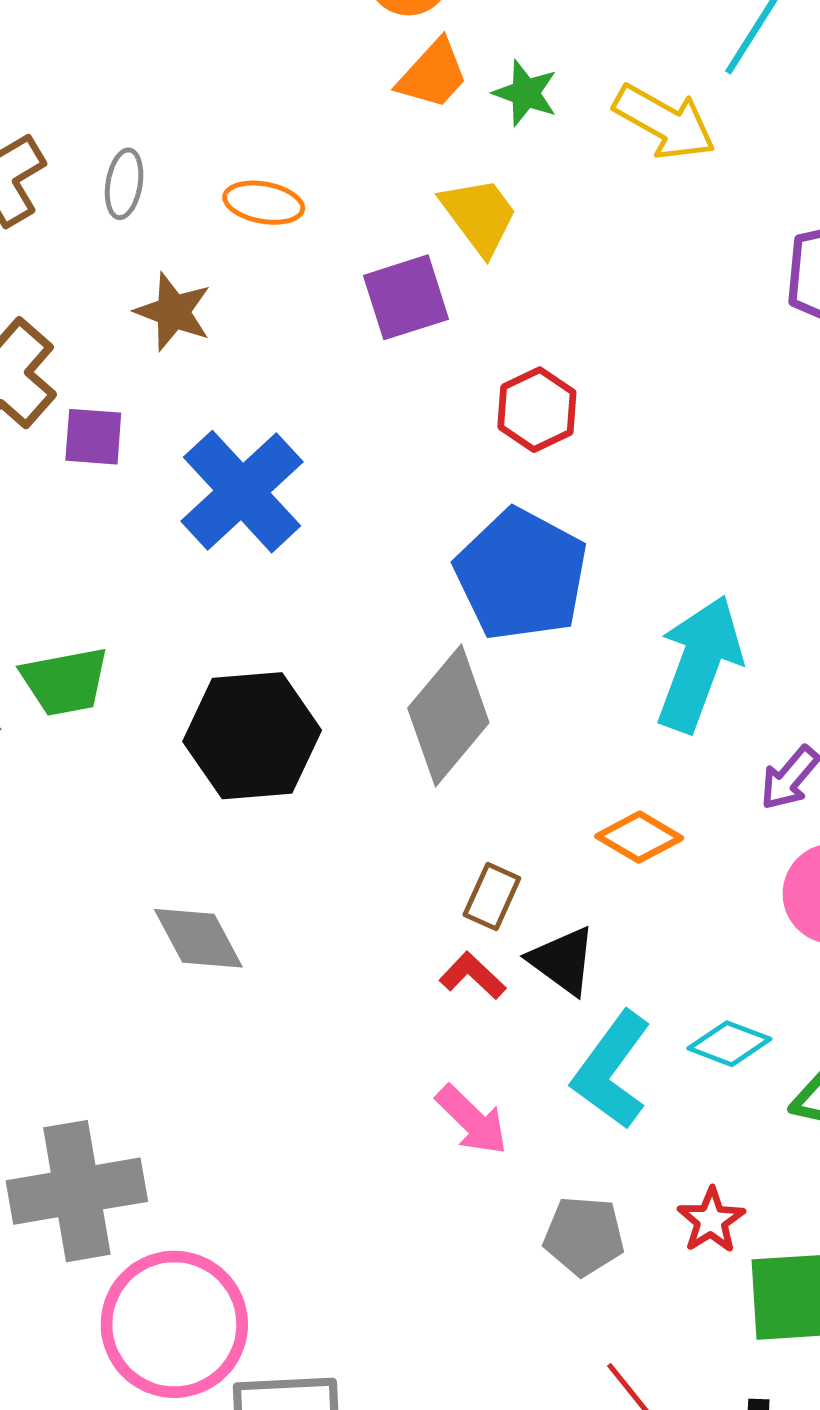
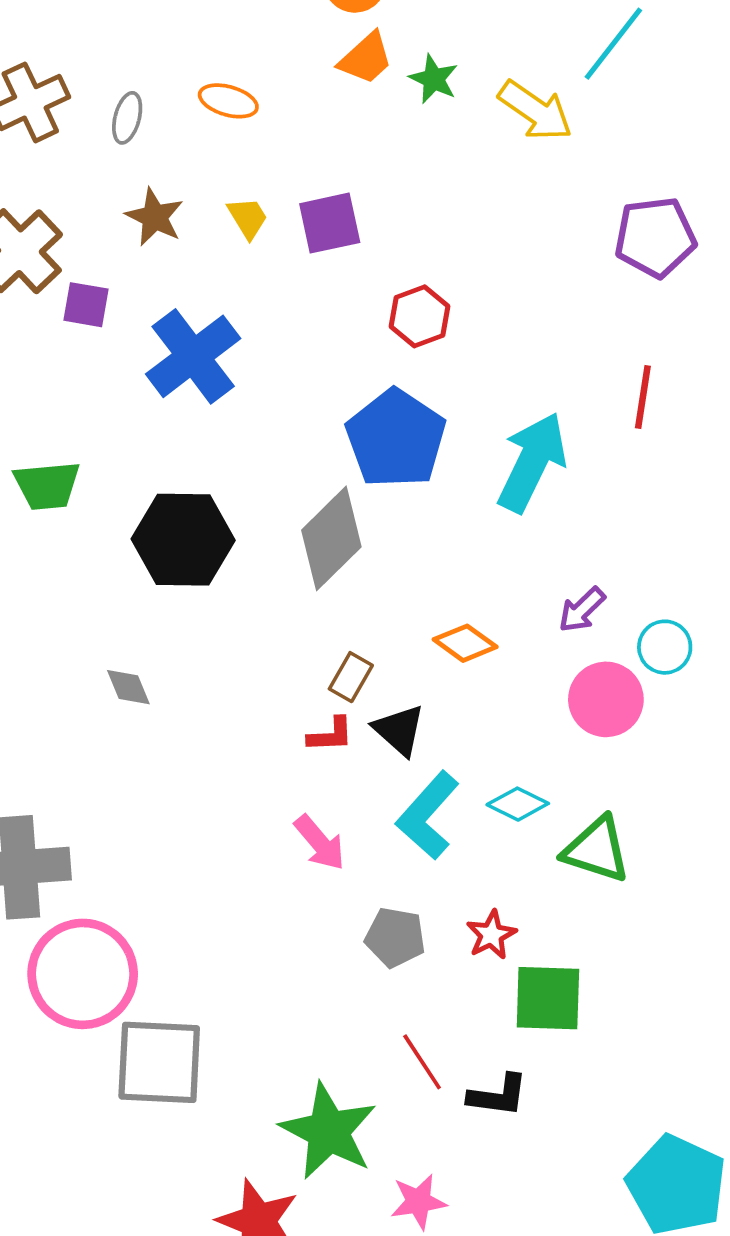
orange ellipse: (264, 203) -> (228, 101), moved
yellow trapezoid: (479, 216) -> (248, 218), moved, size x0.7
cyan arrow: (699, 664) -> (532, 462), moved
gray diamond: (198, 938) -> (128, 687), size x0.7
red L-shape: (473, 976) -> (331, 735), turned 129

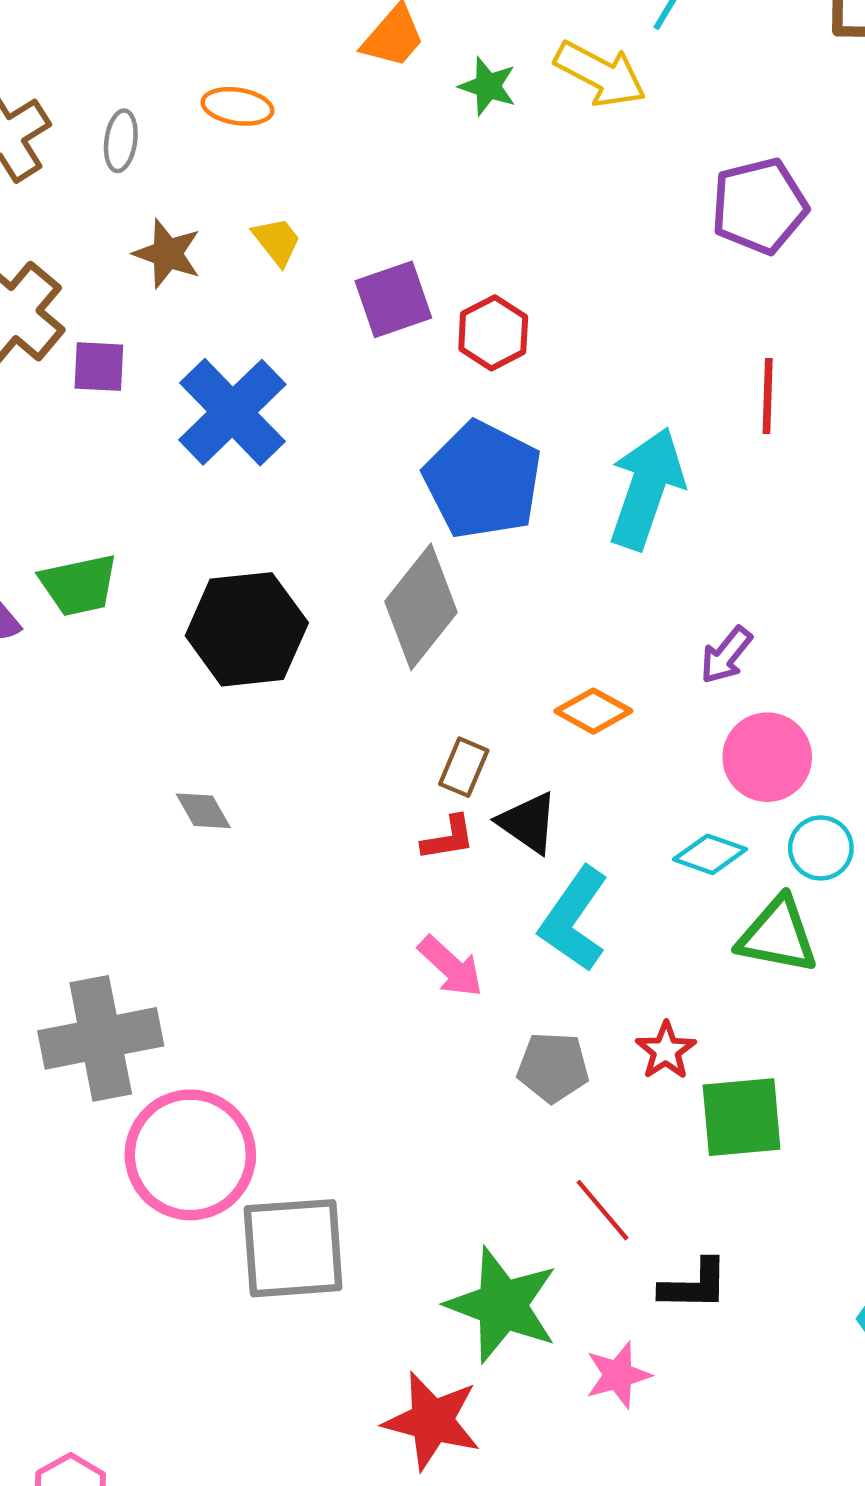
green star: (434, 79) -> (488, 86), moved
purple square: (330, 223) -> (393, 299), moved
cyan circle: (665, 647) -> (821, 848), moved
cyan diamond: (518, 804) -> (710, 854), moved
black L-shape: (498, 1095) -> (694, 1285), moved

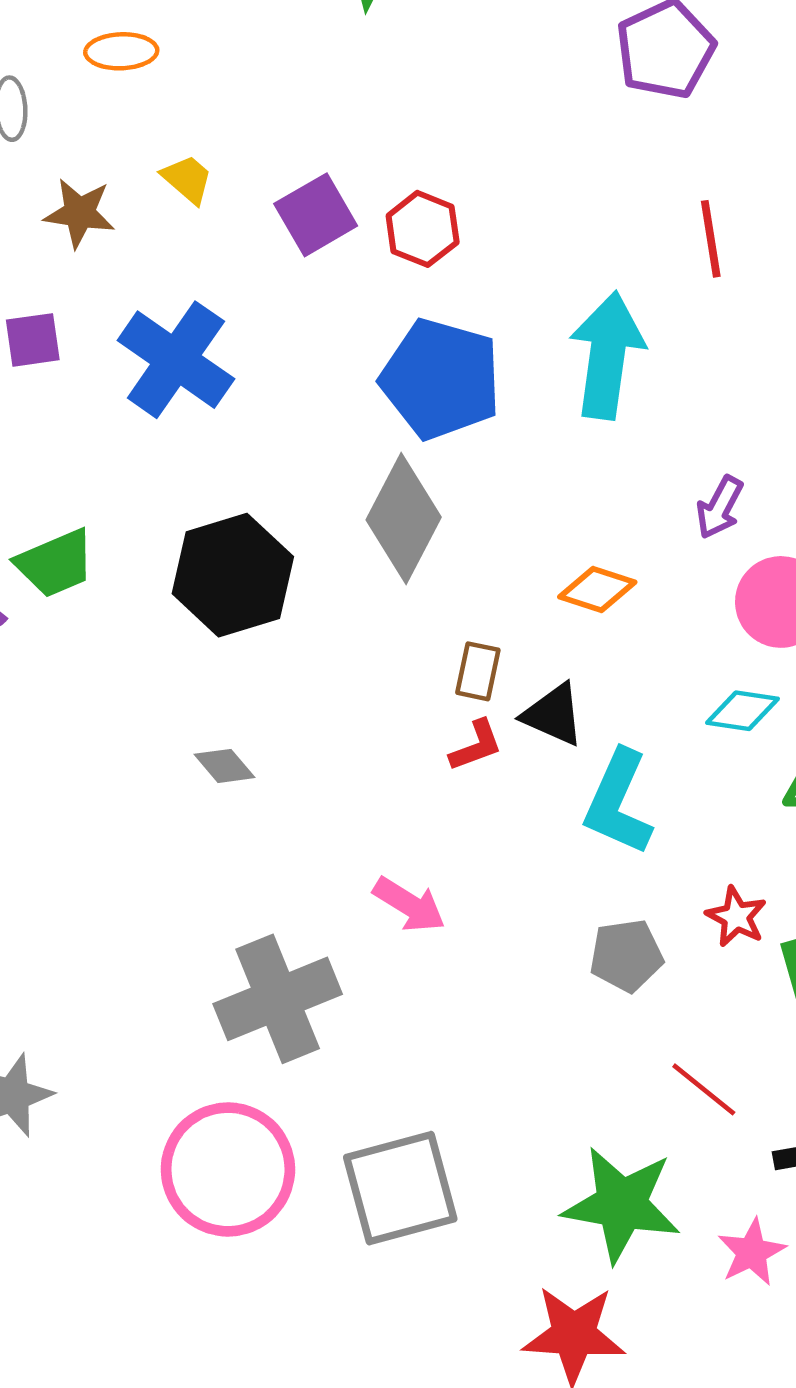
pink arrow: (451, 967) -> (409, 905), moved
gray cross: (101, 1038) -> (278, 999), moved
pink circle: (190, 1155) -> (228, 1169), moved

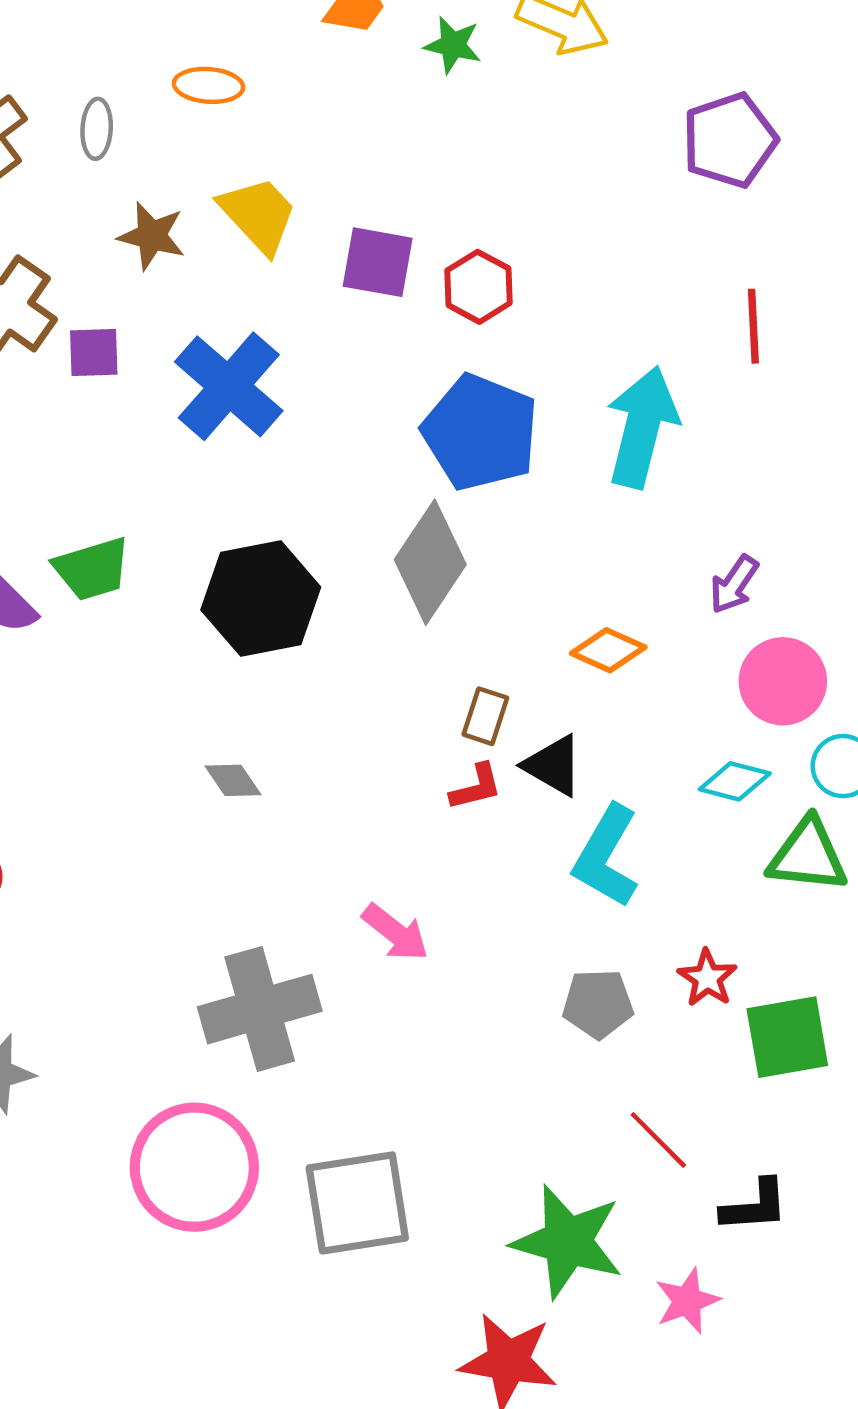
yellow trapezoid: (187, 179) -> (258, 215), size x1.6
purple square: (316, 215) -> (378, 262), turned 34

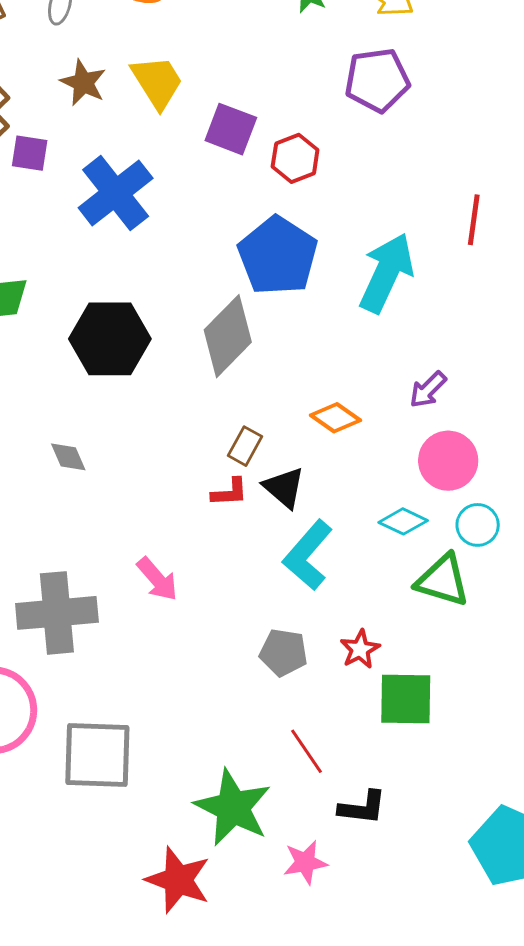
purple pentagon: (730, 140) -> (377, 80), moved

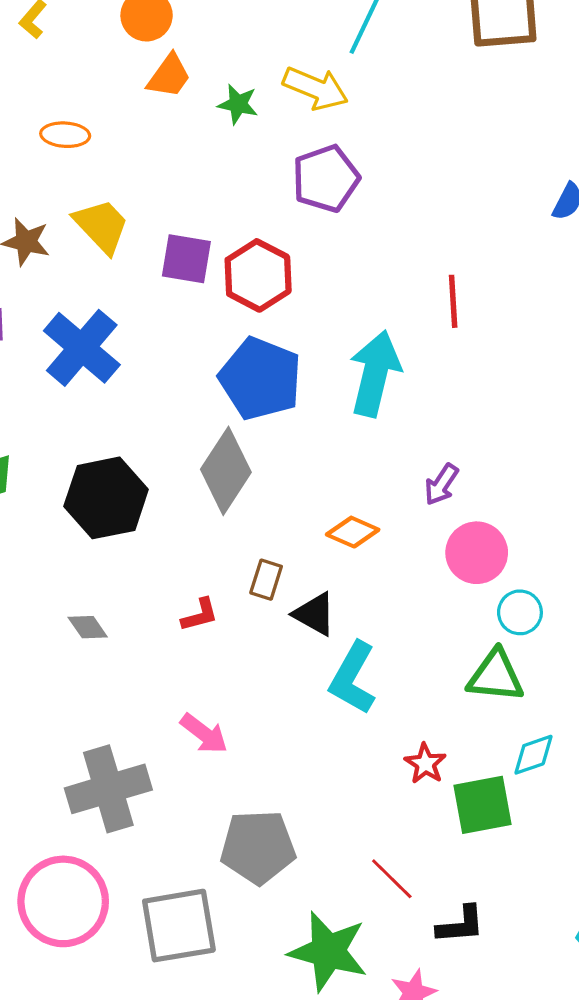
red hexagon: (295, 158) -> (258, 275), size x1.4
red L-shape: (230, 492) -> (200, 615), moved
cyan diamond: (403, 521) -> (533, 755), moved, turned -33
gray pentagon: (283, 652) -> (258, 847), moved, size x1.5

